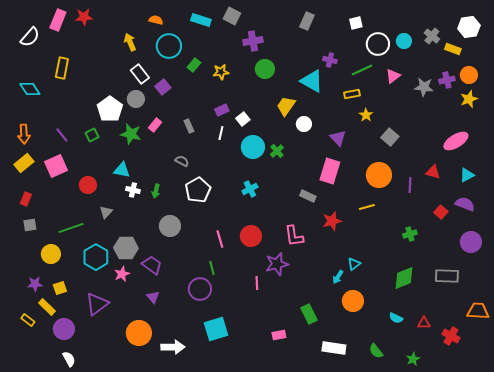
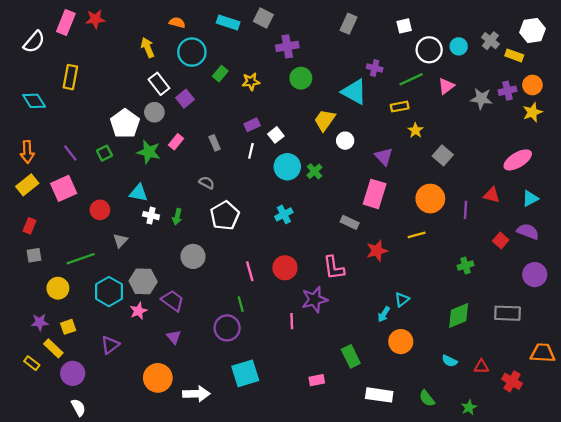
purple triangle: (97, 304) -> (110, 345), size x0.7

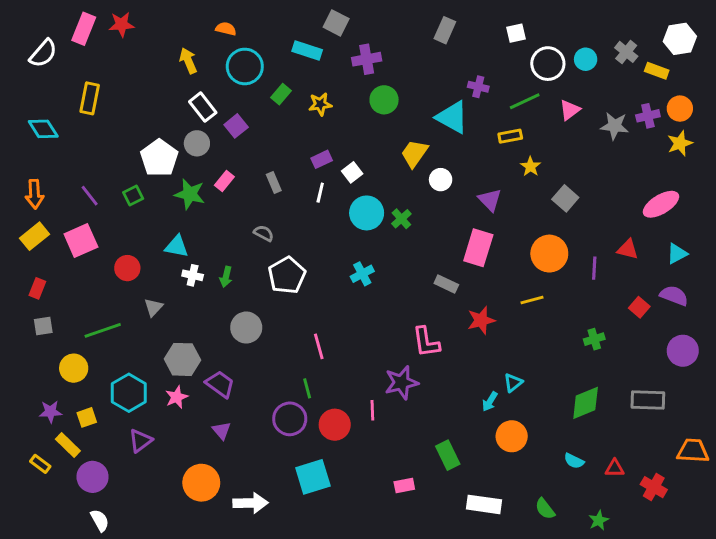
cyan rectangle: (228, 23) -> (307, 51), moved
red circle: (285, 268) -> (335, 425), moved
cyan hexagon: (109, 292) -> (129, 393), moved

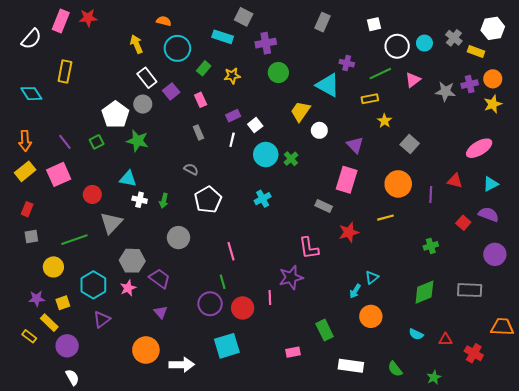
pink rectangle: (224, 181) -> (201, 100), moved, turned -64
gray triangle: (153, 307) -> (111, 223), size x1.6

